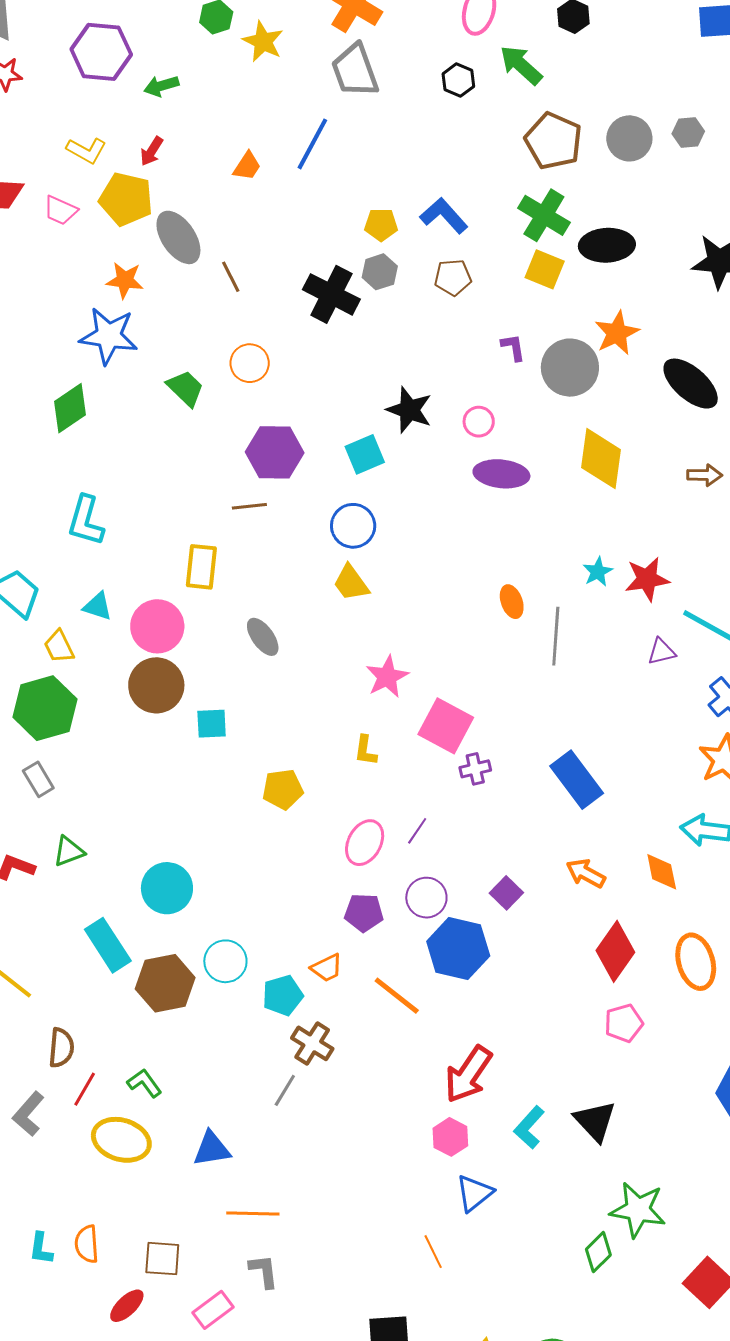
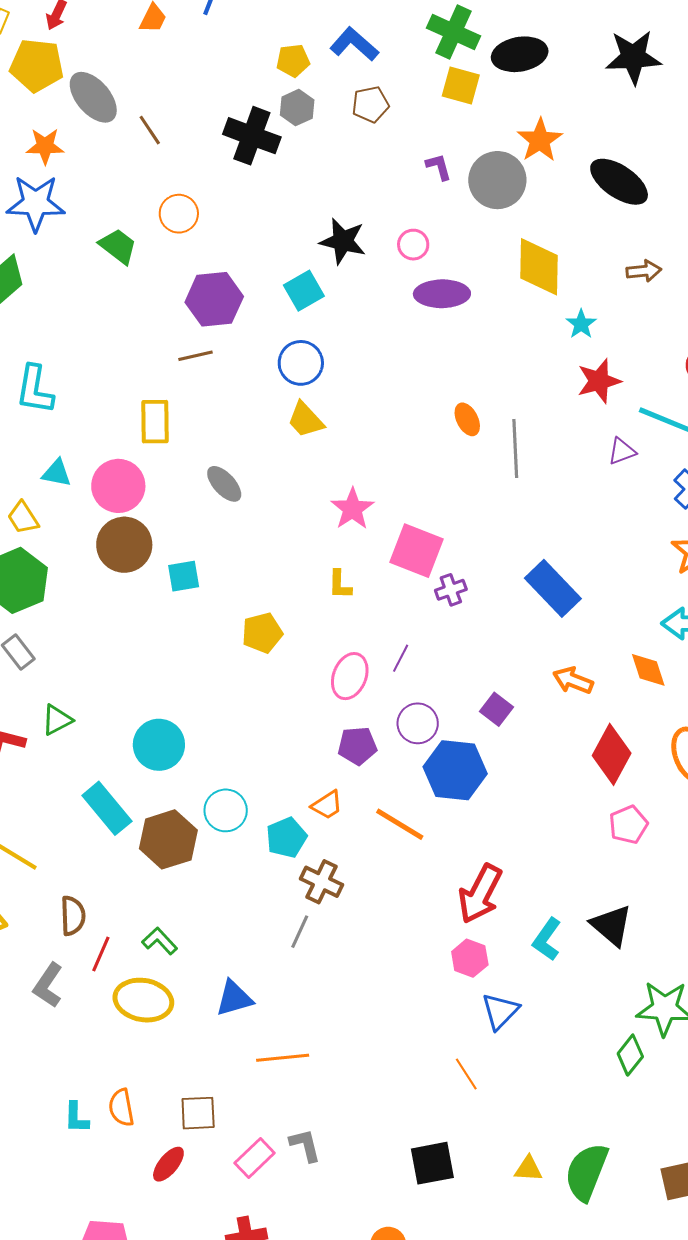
cyan star: (598, 572) -> (581, 324), moved
gray L-shape: (264, 1271) -> (305, 1145), moved

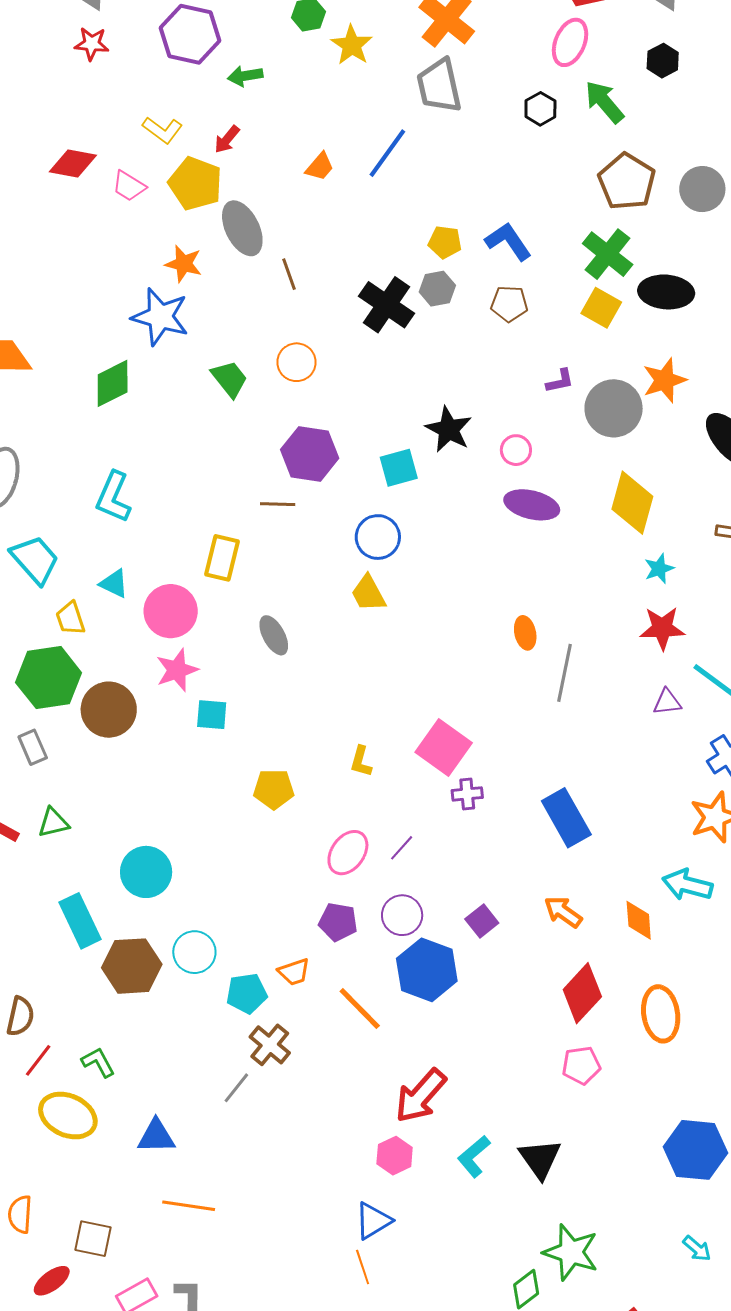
purple L-shape: (439, 167) -> (560, 381), turned 80
pink star: (352, 509) -> (177, 670), moved
brown circle: (124, 545) -> (109, 710), moved
blue triangle: (500, 1011) -> (373, 1221), moved

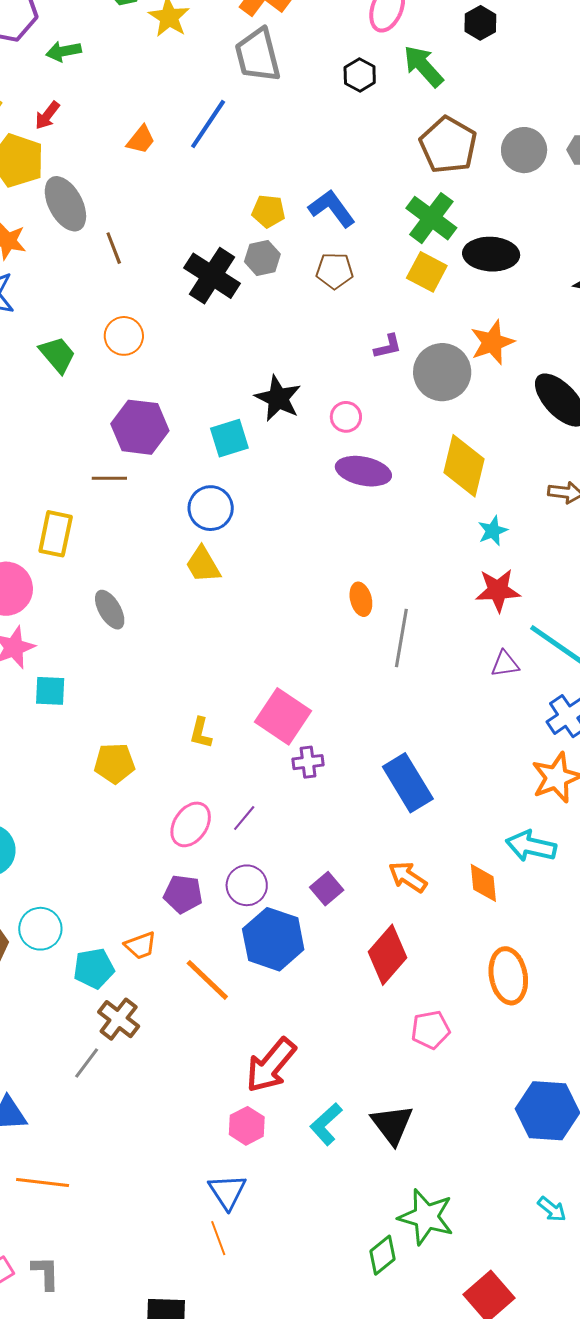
red diamond: (582, 993) -> (387, 955), moved
blue triangle: (373, 1221) -> (227, 1192), turned -30

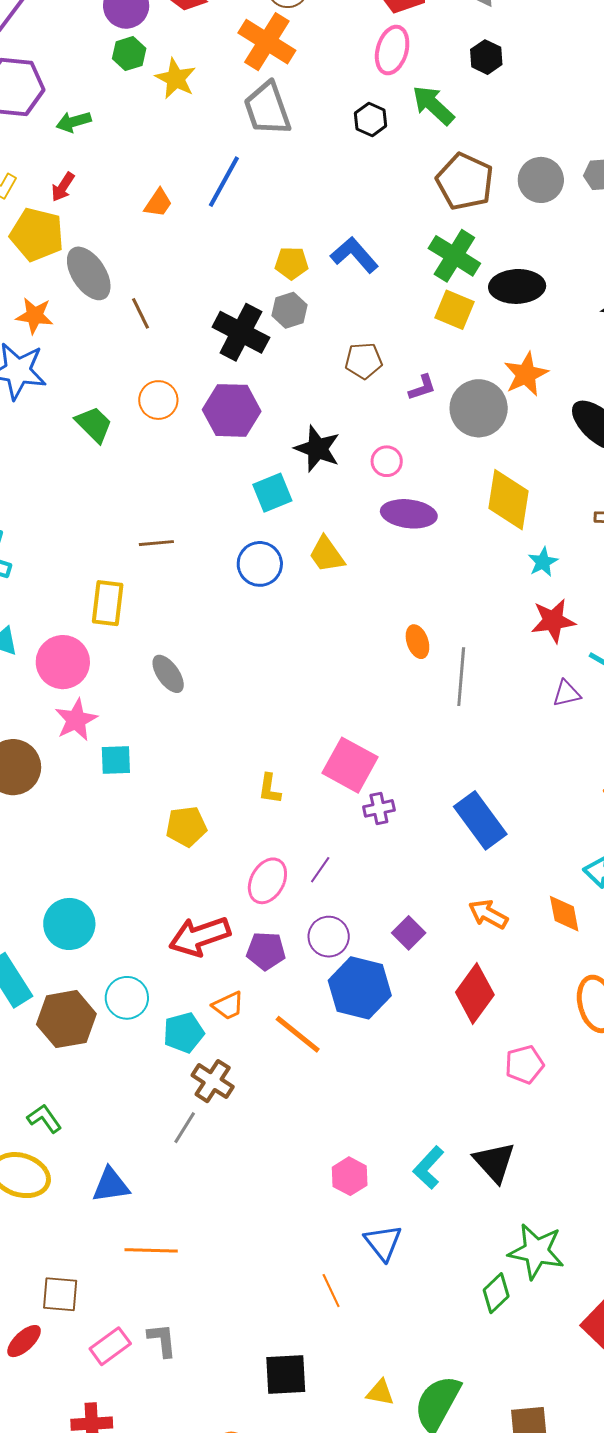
brown pentagon: (335, 271) -> (364, 361), moved
purple hexagon: (140, 427) -> (232, 410), moved
yellow trapezoid: (203, 565) -> (327, 555), moved
red arrow: (271, 1065) -> (200, 936), moved, turned 36
blue triangle: (227, 1192) -> (383, 1242), moved

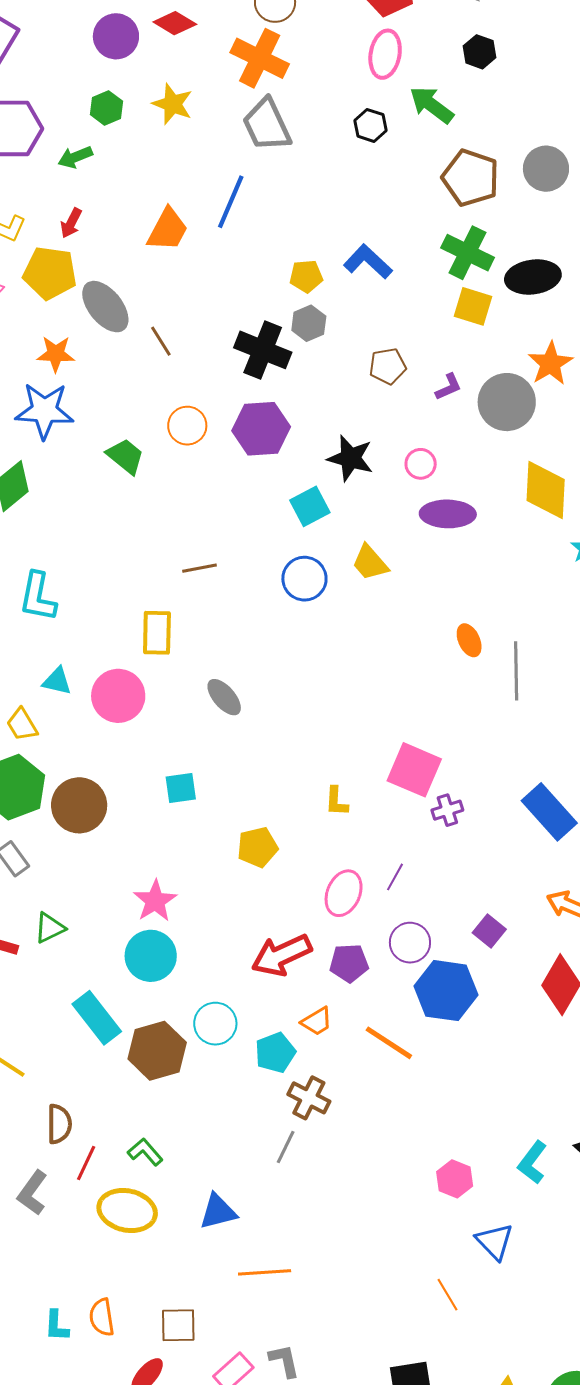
green hexagon: (129, 54) -> (107, 108), moved
orange trapezoid: (158, 203) -> (168, 230), size x1.5
pink star: (76, 720) -> (155, 901), moved

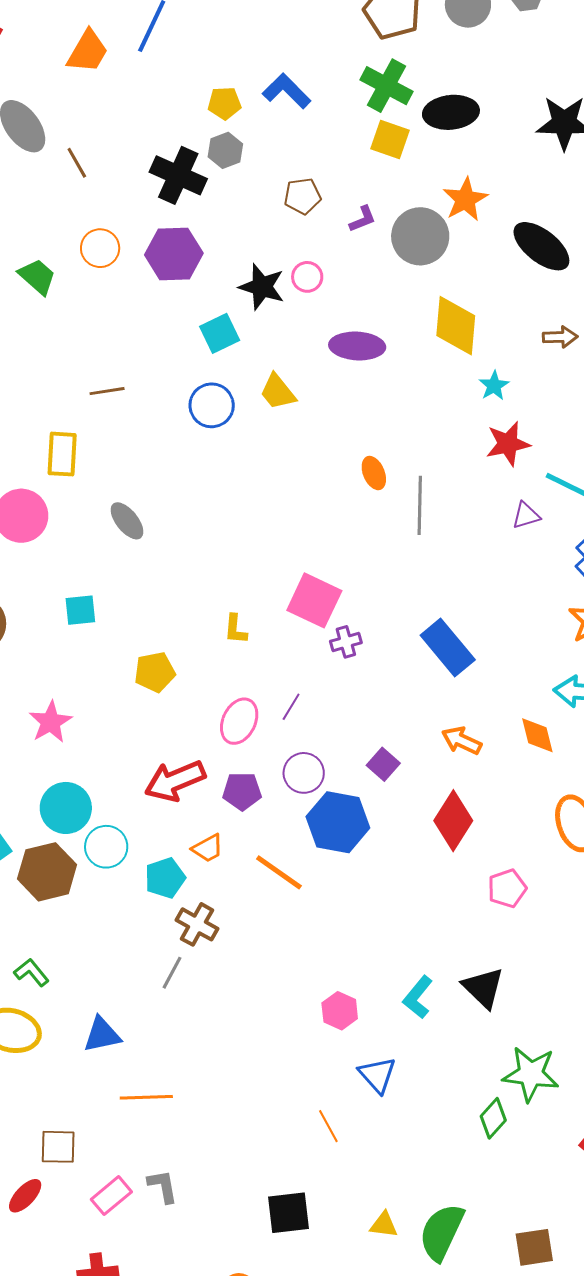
pink circle: (421, 464) -> (307, 277), moved
cyan circle: (151, 956) -> (66, 808), moved

